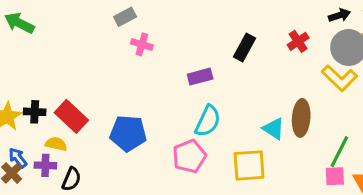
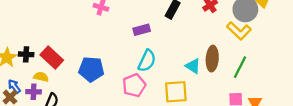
green line: (339, 152) -> (240, 67), moved

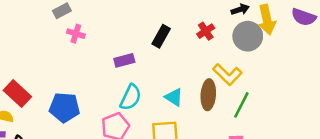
yellow L-shape: (239, 31) -> (227, 74), moved
cyan triangle: (193, 66) -> (174, 97), moved

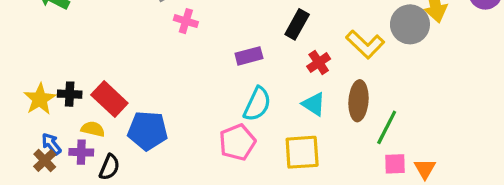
red cross: (206, 31) -> (319, 63), moved
yellow L-shape: (227, 74) -> (365, 44), moved
green line: (241, 105) -> (387, 127), moved
blue pentagon: (64, 107) -> (148, 131), moved

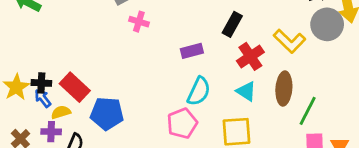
red cross: (319, 63) -> (250, 56), size x1.4
yellow semicircle: (93, 129) -> (61, 112), turned -30
blue arrow: (51, 144) -> (43, 98), moved

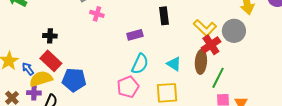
black rectangle: (232, 24) -> (164, 16), turned -36
gray circle: (327, 24) -> (234, 31), moved
red cross: (250, 56) -> (211, 45), moved
black cross: (41, 83) -> (50, 36), moved
yellow semicircle: (61, 112) -> (41, 79), size x1.6

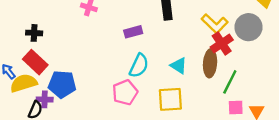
purple cross: (34, 93) -> (45, 99), moved

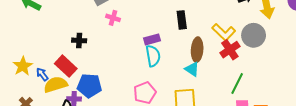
black cross: (34, 33) -> (79, 40), moved
brown ellipse: (210, 63) -> (197, 50), moved
cyan semicircle: (139, 66) -> (153, 56), moved, turned -35

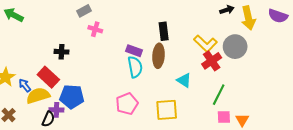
purple rectangle: (152, 39) -> (134, 51), turned 35
brown ellipse: (197, 50) -> (159, 56), moved
cyan triangle: (192, 69) -> (184, 80), moved

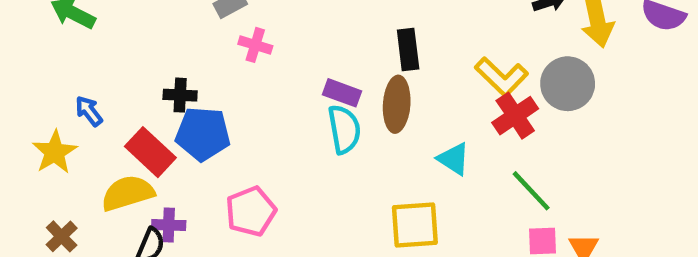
blue arrow: (25, 85) -> (89, 111), moved
green line: (219, 95) -> (531, 191), turned -70
blue pentagon: (72, 97) -> (203, 134), moved
pink pentagon: (127, 104) -> (251, 211), moved

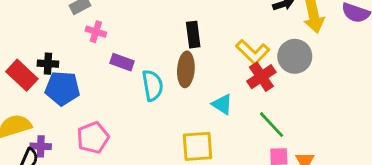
purple rectangle: (342, 93) -> (122, 62), moved
red rectangle: (150, 152) -> (22, 75), moved

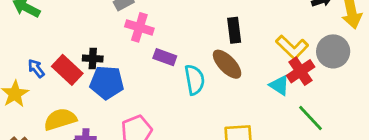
pink cross: (96, 32) -> (139, 27), size x1.4
brown ellipse: (186, 69) -> (227, 64), turned -48
cyan triangle: (222, 104) -> (279, 85), moved

